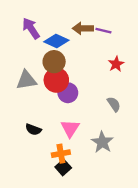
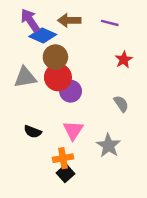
brown arrow: (83, 28) -> (69, 20), moved
blue diamond: (56, 41) -> (43, 36), moved

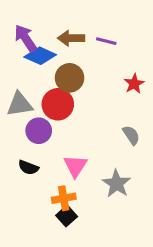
purple line: (110, 23) -> (106, 41), moved
brown circle: (55, 57) -> (70, 78), moved
purple circle: (71, 91) -> (39, 131), moved

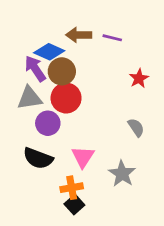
purple arrow: (25, 38) -> (35, 69), moved
brown circle: (70, 78) -> (62, 71), moved
black semicircle: (28, 167) -> (38, 158), size x1.5

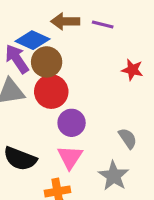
red star: (139, 78) -> (132, 70), turned -30
purple circle: (48, 123) -> (72, 123), moved
gray semicircle: (136, 127) -> (128, 138), moved

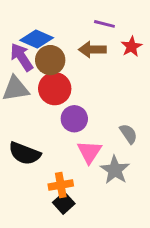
brown arrow: (65, 21) -> (92, 50), moved
red star: (132, 70) -> (131, 47), moved, turned 30
pink triangle: (70, 157) -> (89, 152), moved

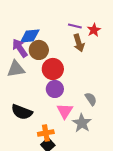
blue diamond: (37, 39) -> (30, 36), turned -30
red star: (131, 47) -> (94, 30), moved
brown arrow: (92, 50) -> (79, 43), moved, turned -108
red circle: (55, 89) -> (53, 69), moved

